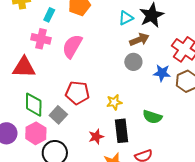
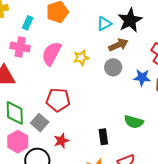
yellow star: (114, 102) -> (81, 58), moved
black rectangle: (122, 131) -> (103, 137), size x0.7
red star: (96, 137) -> (61, 141), moved

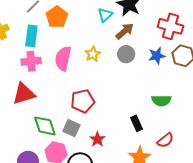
cyan rectangle: (28, 23) -> (31, 36), size x1.5

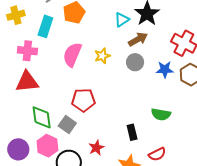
pink cross: (31, 61) -> (27, 51), moved
red star: (97, 139) -> (96, 148), moved

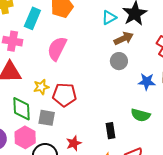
yellow star: (102, 56) -> (41, 87), moved
blue star: (165, 69) -> (147, 82), moved
gray square: (67, 124) -> (47, 118), turned -30

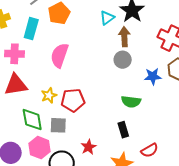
brown arrow: (124, 38) -> (124, 37), turned -60
green semicircle: (141, 115) -> (131, 102), moved

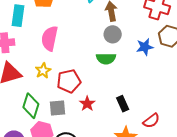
yellow star: (49, 95) -> (43, 71), moved
green semicircle: (131, 102) -> (106, 59), moved
green diamond: (32, 120) -> (31, 106), turned 35
red star: (88, 147) -> (87, 104), moved

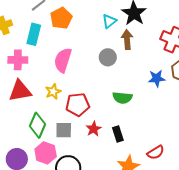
gray circle: (113, 34) -> (108, 57), moved
green semicircle: (106, 59) -> (122, 98), moved
black rectangle: (123, 104) -> (118, 134), moved

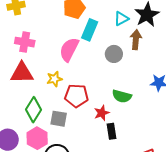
cyan rectangle: (34, 34) -> (90, 30), moved
red star: (94, 129) -> (102, 113), moved

